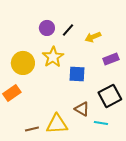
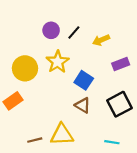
blue square: (77, 74) -> (84, 80), turned 30
brown triangle: (82, 109) -> (83, 105), moved
cyan line: (101, 123) -> (112, 142), moved

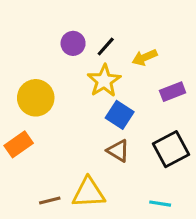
yellow star: (58, 62) -> (104, 81), moved

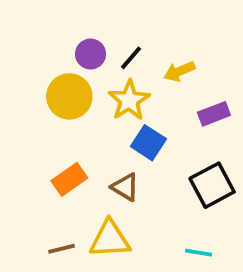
yellow circle: (36, 98) -> (69, 96), moved
orange rectangle: (19, 144) -> (69, 179), moved
brown triangle: (118, 151) -> (125, 187), moved

